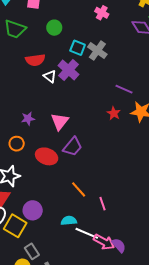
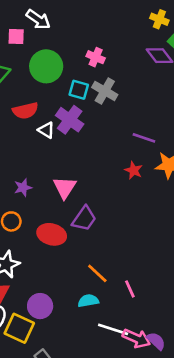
pink cross: (102, 13) -> (96, 57), moved
green circle: (54, 28) -> (46, 66), size x1.6
cyan semicircle: (69, 221) -> (88, 301), moved

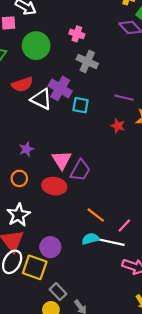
cyan square: (79, 90) -> (81, 105), moved
white triangle: (46, 130) -> (41, 99), size x1.5
pink triangle: (65, 187) -> (62, 160), moved
pink line: (130, 289) -> (124, 226), turned 72
white line: (113, 329) -> (112, 242), moved

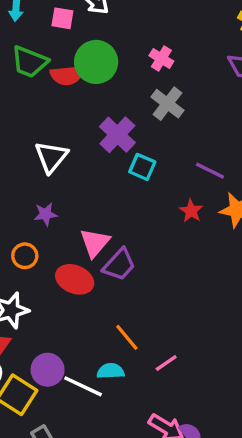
red semicircle: (22, 84) -> (67, 75), moved
white triangle: (41, 99) -> (51, 157), moved, turned 30
white line: (112, 242) -> (83, 386), moved

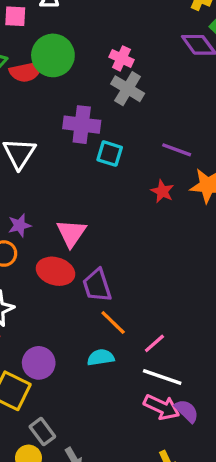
pink cross: (161, 58) -> (121, 58), moved
purple cross: (117, 135) -> (82, 125), turned -30
purple star: (46, 214) -> (20, 225), moved
purple trapezoid: (119, 265) -> (97, 285), moved, turned 126
white line: (83, 386) -> (162, 377), moved

